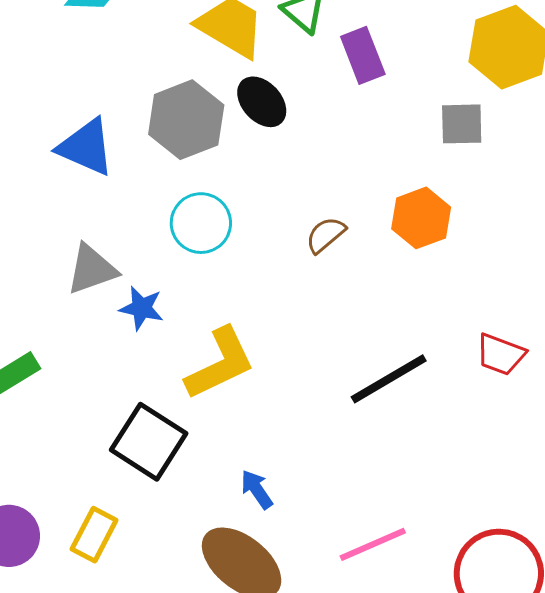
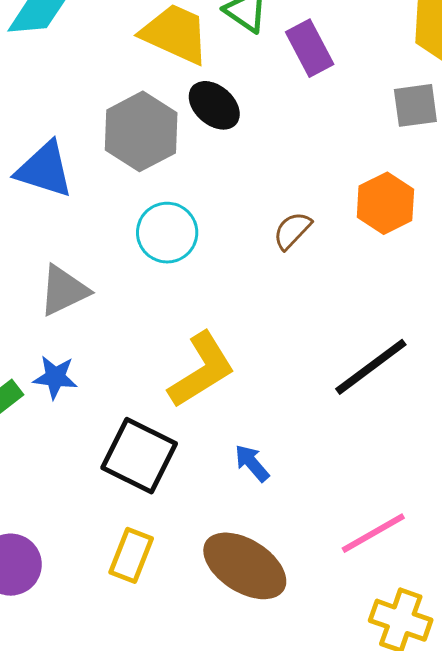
blue star: (142, 308) -> (55, 377), moved
blue arrow: (257, 489) -> (252, 463), moved
yellow rectangle: (94, 535) -> (131, 555), moved

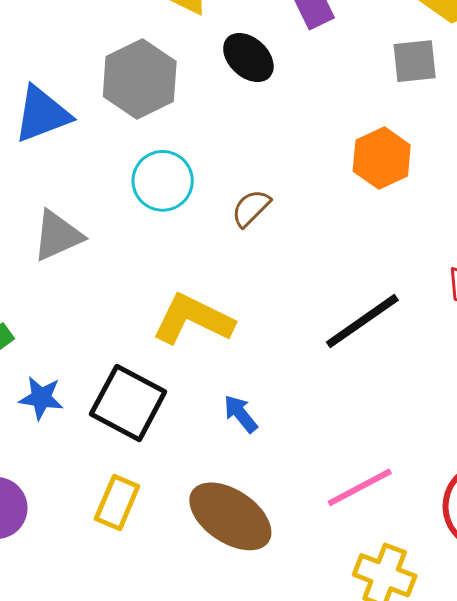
black ellipse: (214, 105) -> (248, 58), moved
blue triangle: (45, 170) -> (42, 114), turned -40
brown semicircle: (292, 231) -> (251, 208), moved
yellow L-shape: (202, 370) -> (193, 319), turned -124
blue star: (55, 377) -> (41, 398), moved

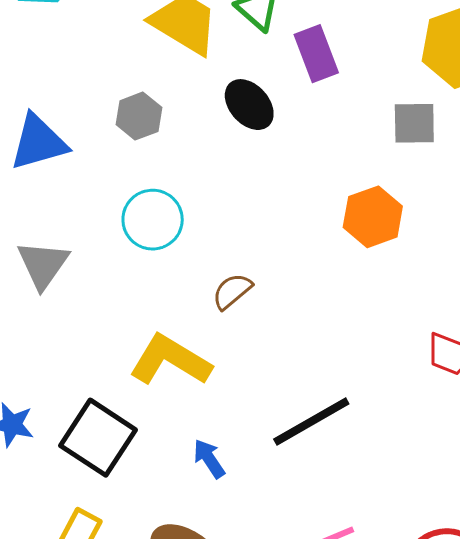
gray hexagon: (140, 79) -> (139, 116), size x0.6
brown semicircle: (251, 208) -> (232, 291), moved
gray triangle: (58, 236) -> (43, 265), turned -36
black line: (362, 321) -> (311, 422), moved

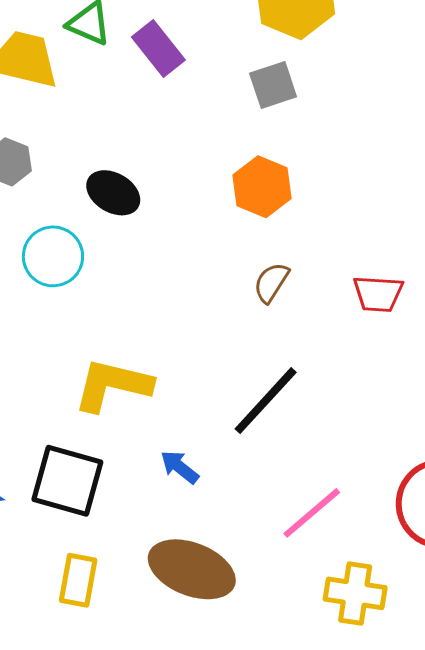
black ellipse: (249, 105) -> (113, 193), moved
brown semicircle: (232, 291) -> (271, 282), moved

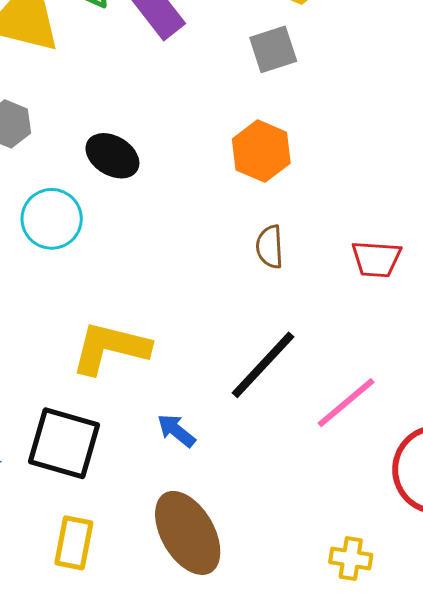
brown semicircle: (271, 282) -> (270, 247), turned -36
pink line: (312, 513) -> (346, 403), moved
brown ellipse: (192, 569) -> (188, 533), turned 38
yellow cross: (355, 593) -> (351, 559), size x0.7

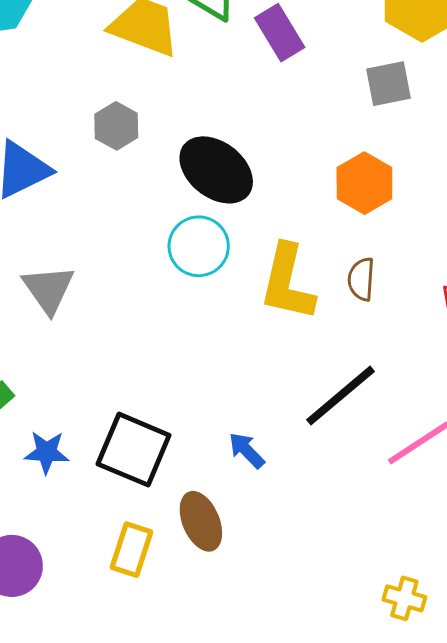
black ellipse: (112, 156) -> (216, 170), size x1.4
cyan circle: (52, 219) -> (199, 246), moved
yellow L-shape: (110, 348) -> (287, 283), moved, turned -98
brown ellipse: (188, 533) -> (201, 521), moved, size x0.7

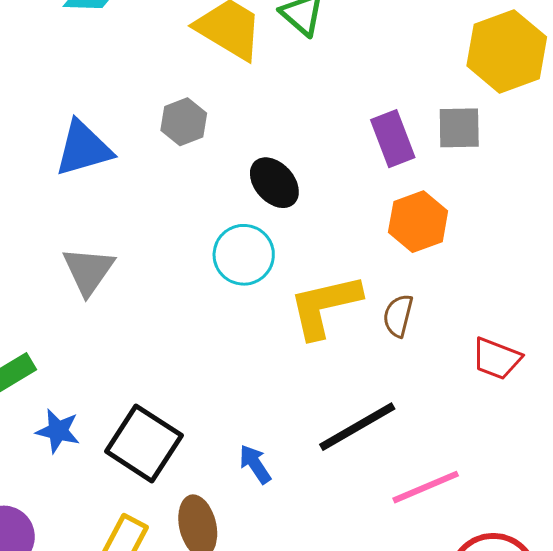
purple rectangle: (280, 33) -> (393, 139), moved
black ellipse: (216, 170) -> (274, 183), size x0.7
yellow L-shape: (287, 283) -> (325, 306), turned 54

